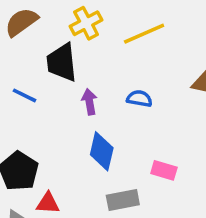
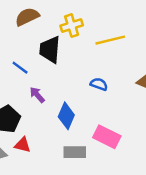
purple arrow: (89, 102) -> (37, 95), moved, turned -42
pink rectangle: (164, 170) -> (107, 137), size x1.5

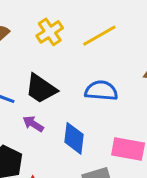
black trapezoid: (50, 50) -> (41, 89), moved, turned -44
blue semicircle: (99, 84) -> (101, 91), size x1.5

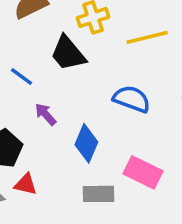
black trapezoid: (41, 89) -> (68, 53), moved

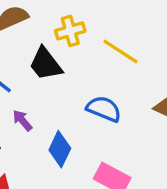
yellow line: (147, 37) -> (120, 51), turned 45

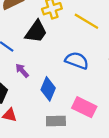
black trapezoid: (46, 64) -> (36, 32), turned -105

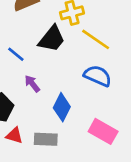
yellow line: (86, 21) -> (96, 39), moved
gray rectangle: (56, 121) -> (46, 139), moved

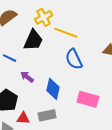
blue semicircle: (98, 76) -> (74, 59), turned -125

